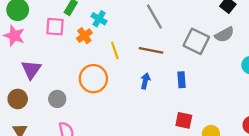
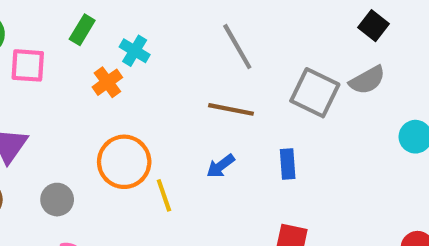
pink square: (55, 27) -> (28, 65), moved
yellow line: (115, 50) -> (164, 195), moved
blue arrow: (145, 81) -> (221, 166), turned -140

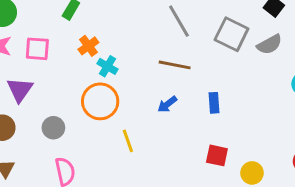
cyan cross: (135, 51) -> (107, 66), moved
pink square: (28, 65) -> (37, 49), moved
gray square: (315, 93) -> (232, 34), moved
yellow line: (164, 195) -> (128, 141), moved

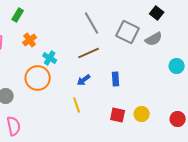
brown line: (175, 65) -> (89, 53), turned -35
cyan cross: (107, 66) -> (50, 58), moved
yellow line: (128, 141) -> (77, 105), moved
yellow circle: (252, 173) -> (142, 114), moved

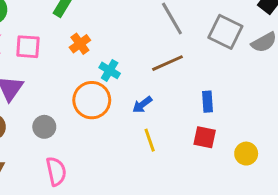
blue arrow: (84, 80) -> (142, 105), moved
red square: (118, 115) -> (205, 137), moved

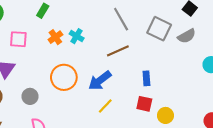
cyan cross: (110, 70) -> (77, 36), moved
blue arrow: (142, 105) -> (100, 81), size x1.6
yellow line: (150, 140) -> (105, 106), turned 63
yellow circle: (246, 154) -> (165, 115), moved

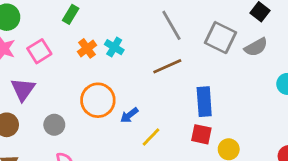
pink square: (18, 39) -> (39, 51), turned -36
blue rectangle: (146, 78) -> (204, 102), size x1.5
blue arrow: (100, 81) -> (129, 115), moved, size x0.6

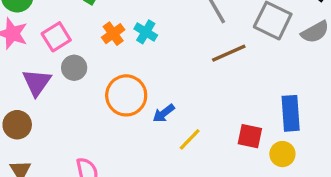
brown line: (167, 66) -> (229, 53), moved
blue rectangle: (204, 102) -> (291, 113), moved
gray circle: (54, 125) -> (74, 68), moved

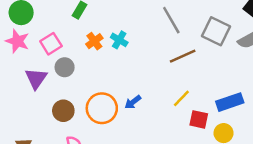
orange circle: (126, 95) -> (102, 108), moved
blue rectangle: (291, 113) -> (230, 102), turned 75
brown circle: (17, 125) -> (63, 111), moved
yellow line: (190, 139) -> (181, 98), moved

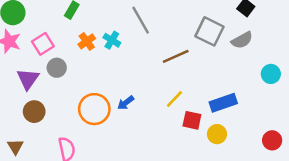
gray line: (171, 20) -> (141, 20), moved
brown circle: (63, 111) -> (34, 112), moved

